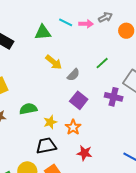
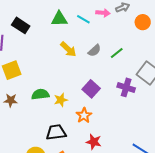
cyan line: (66, 22) -> (83, 19), moved
gray semicircle: (73, 75) -> (95, 51), moved
yellow star: (50, 122) -> (61, 100), moved

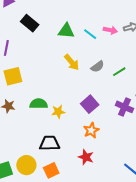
black rectangle: (21, 25) -> (30, 23), moved
orange star: (84, 115) -> (91, 130), moved

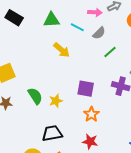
cyan line: (90, 34) -> (77, 27), moved
gray semicircle: (98, 67) -> (99, 33), moved
green semicircle: (39, 104) -> (35, 96), turned 66
purple square: (90, 104) -> (86, 89), turned -30

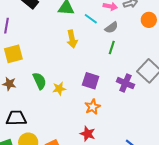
yellow arrow: (62, 50) -> (72, 39), turned 30
green line: (110, 52) -> (112, 48), moved, turned -40
black trapezoid: (52, 133) -> (16, 118), moved

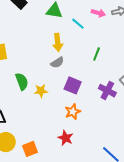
gray semicircle: (111, 27) -> (57, 63), moved

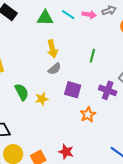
cyan line: (78, 24) -> (68, 15), moved
orange star: (73, 112) -> (88, 115), moved
red star: (66, 138) -> (66, 152), moved

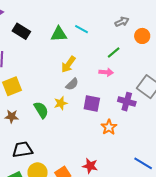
pink arrow: (89, 15) -> (106, 72), moved
yellow arrow: (52, 49) -> (68, 64), turned 54
green line: (92, 56) -> (114, 53), moved, turned 40
yellow star: (42, 99) -> (61, 103), moved

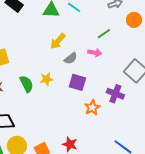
gray semicircle: (72, 84) -> (71, 58), moved
purple cross: (127, 102) -> (115, 94), moved

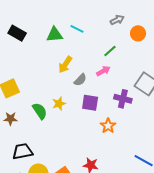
pink arrow: (95, 53) -> (103, 71), turned -32
purple cross: (115, 94) -> (123, 99), moved

